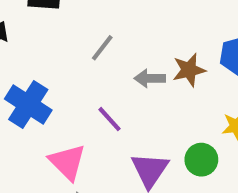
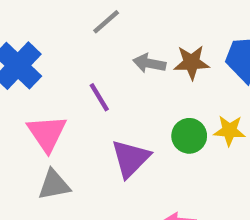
green circle: (201, 160) -> (189, 136), moved

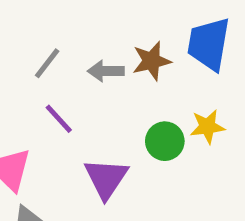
gray line: (106, 22) -> (47, 63), moved

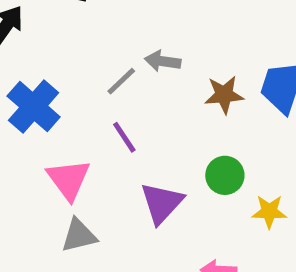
gray arrow: (106, 71) -> (163, 61), moved
yellow star: (207, 127) -> (269, 212), moved

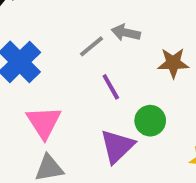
purple line: (124, 137) -> (111, 87), moved
green circle: (225, 175) -> (150, 121), moved

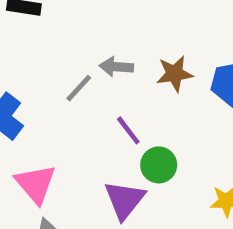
brown star: (173, 63) -> (175, 74), moved
purple line: (111, 87) -> (128, 130), moved

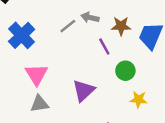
purple line: (128, 130) -> (104, 46), moved
green circle: (159, 165) -> (125, 71), moved

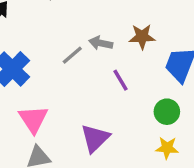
brown star: (121, 26) -> (142, 37), moved
green circle: (125, 71) -> (167, 112), moved

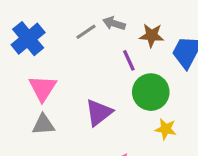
brown star: (142, 37) -> (152, 35), moved
green circle: (167, 112) -> (151, 92), moved, size x1.5

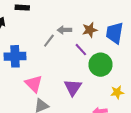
blue cross: (28, 39) -> (15, 56), turned -35
yellow star: (166, 129) -> (117, 92), moved

